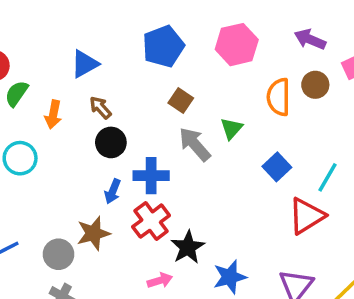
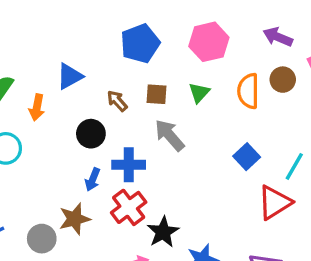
blue triangle: (85, 64) -> (70, 76), moved
brown square: (181, 101) -> (157, 94), turned -30
brown arrow: (100, 107) -> (117, 101), moved
green triangle: (231, 128) -> (199, 93), moved

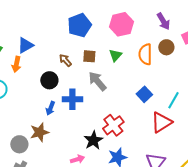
purple arrow: (278, 37) -> (163, 21), turned -144
blue triangle: (70, 76) -> (25, 45), moved
red cross: (129, 207) -> (113, 125), moved

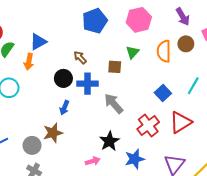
brown square: (89, 56) -> (115, 67), moved
gray arrow: (97, 81) -> (114, 104), moved
blue cross: (72, 99) -> (87, 84), moved
cyan line: (173, 100) -> (193, 86), moved
red cross: (113, 125) -> (148, 126), moved

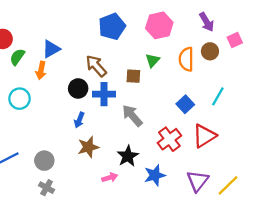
brown arrow: (80, 57) -> (96, 66), size x1.5
brown star: (53, 133) -> (88, 147), moved

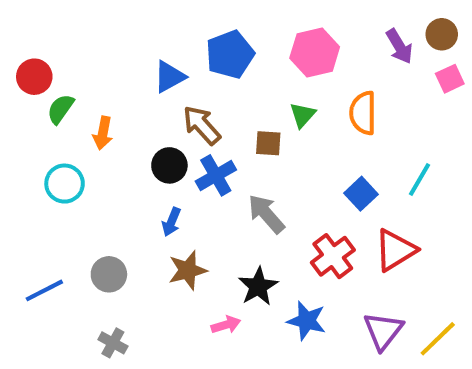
blue triangle: (51, 49) -> (169, 77), moved
brown circle: (210, 51) -> (442, 34), moved
blue cross: (104, 94) -> (216, 175), turned -30
gray circle: (44, 161) -> (109, 274), moved
blue star: (155, 175) -> (307, 321), turned 30

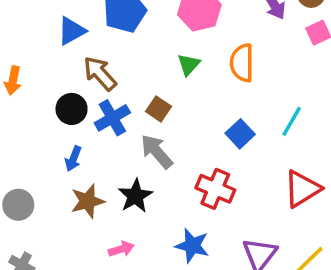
brown square: (268, 143) -> (158, 109), moved, turned 30
red triangle: (395, 250) -> (302, 189), moved
red cross: (333, 256) -> (215, 189), turned -30
black star: (258, 286) -> (135, 196), moved

